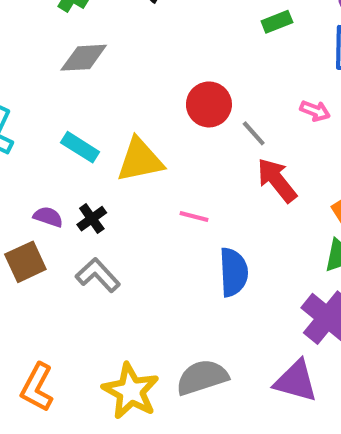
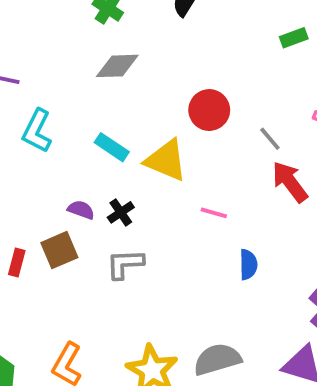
red circle: (209, 104) -> (209, 110), moved
yellow triangle: (140, 160) -> (166, 160), turned 33
blue semicircle: (233, 272) -> (248, 265), size x0.7
gray L-shape: (98, 275) -> (125, 264), turned -51

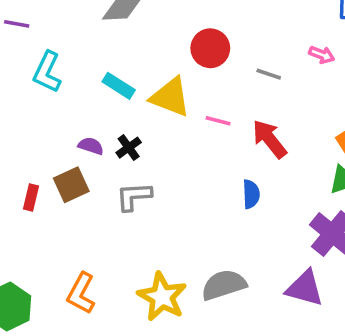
gray line: (270, 139) -> (269, 74), turned -30
red arrow: (290, 182) -> (270, 139), moved
pink line: (214, 213) -> (218, 121), moved

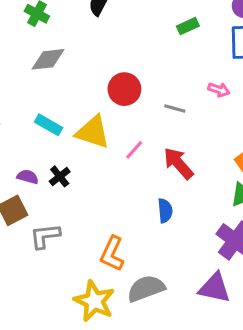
pink line: (218, 121) -> (134, 150), turned -60
gray L-shape: (134, 196) -> (45, 236), moved
orange L-shape: (81, 293) -> (112, 254), moved

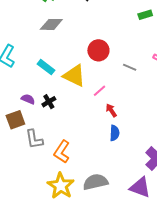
red arrow: (178, 163) -> (111, 110), moved, size x0.6
gray L-shape: (45, 236) -> (34, 139), turned -100
orange L-shape: (112, 254) -> (62, 152), moved

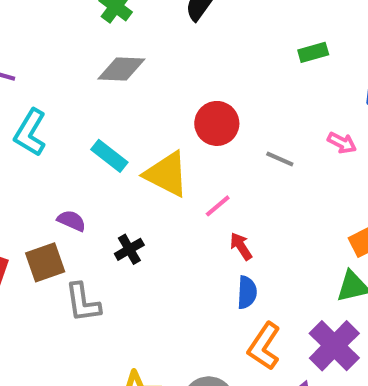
black cross: (49, 102) -> (129, 249), moved
orange L-shape: (62, 152) -> (264, 346), moved

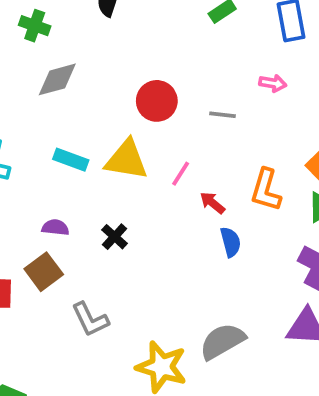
gray L-shape: (83, 303) -> (90, 319), moved
orange L-shape: (264, 346) -> (266, 190), moved

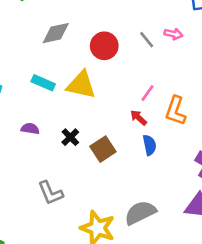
gray diamond: (57, 79) -> (56, 33), moved
pink arrow: (273, 83) -> (173, 34), moved
gray line: (222, 115) -> (147, 40), moved, turned 42
pink line: (181, 174) -> (147, 93), moved
brown square: (44, 272) -> (103, 149), moved

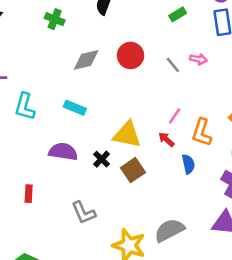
red circle: (104, 46) -> (131, 55), moved
yellow triangle: (81, 85) -> (127, 135), moved
purple semicircle: (30, 129) -> (63, 152), size x1.6
blue semicircle: (149, 145) -> (188, 164), moved

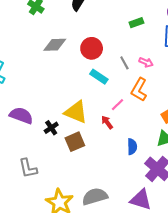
cyan rectangle: (75, 108) -> (99, 77), moved
orange L-shape: (202, 132) -> (139, 90), moved
blue semicircle: (188, 164) -> (132, 147), moved

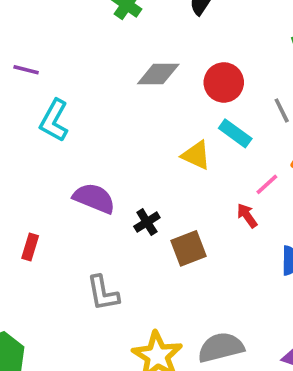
yellow triangle: (76, 112) -> (196, 155), moved, size x0.7

